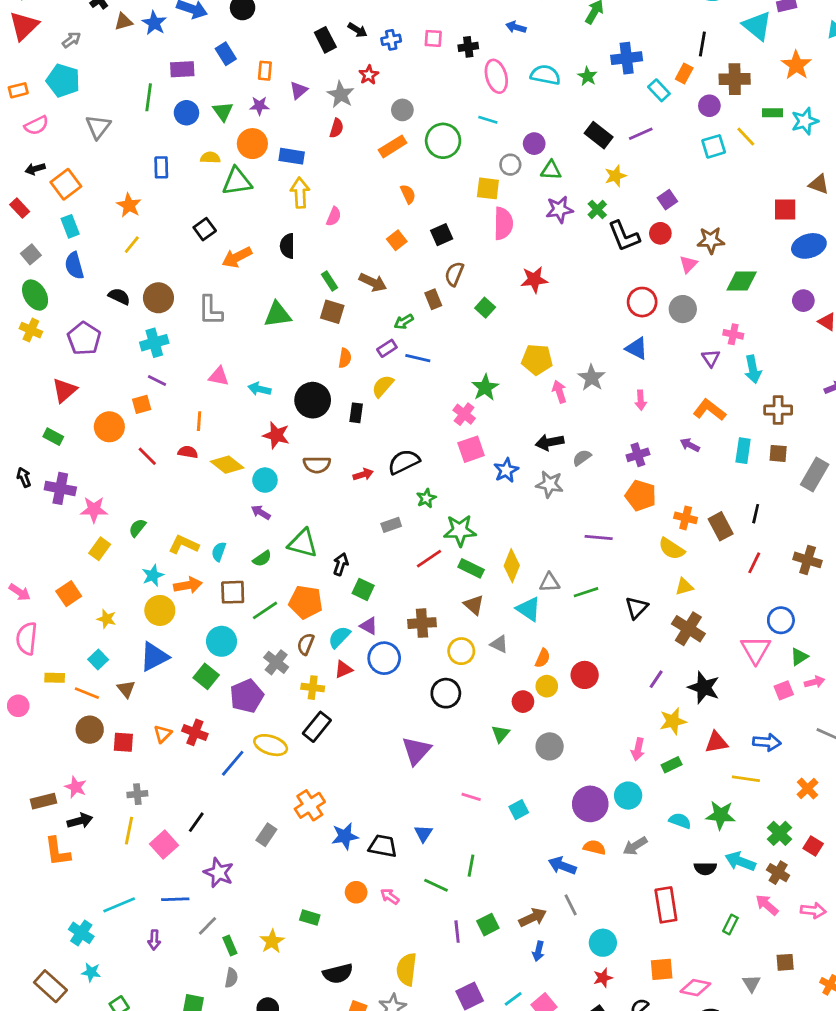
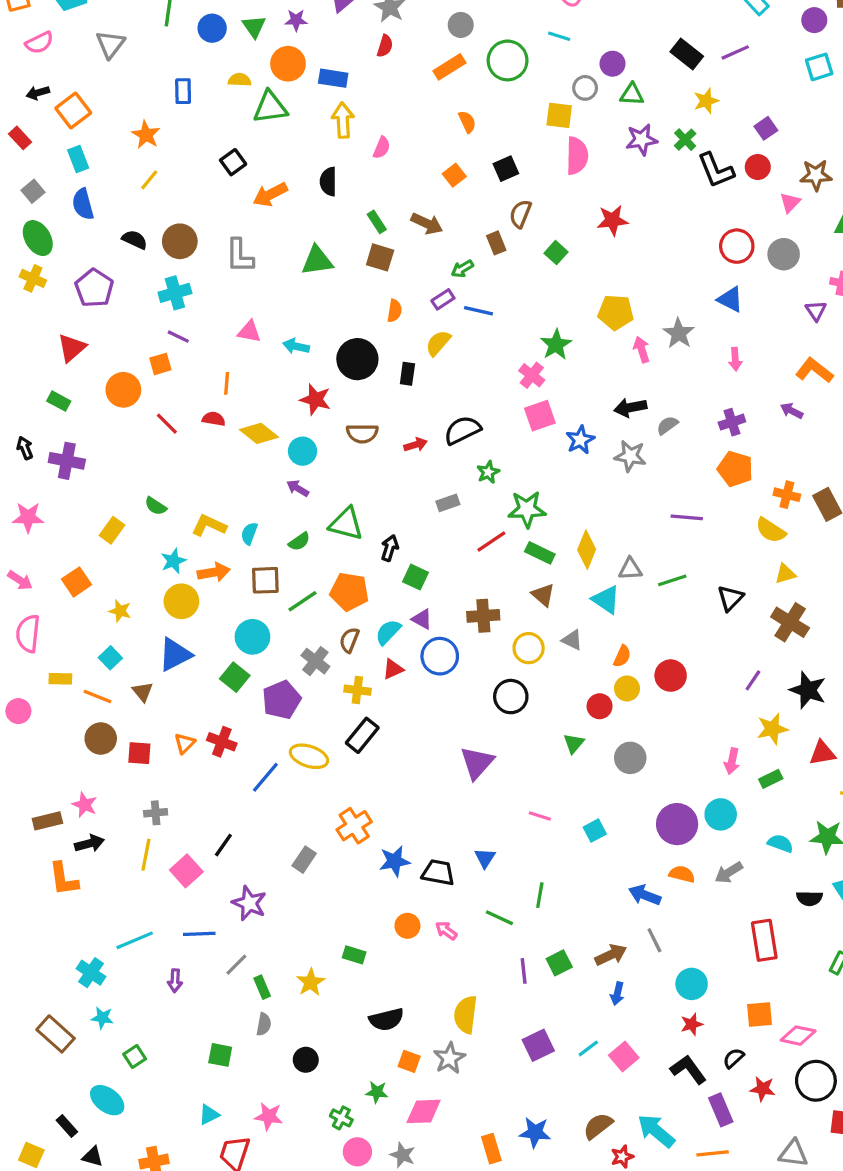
pink star: (94, 510) -> (28, 517), moved
green semicircle: (137, 528) -> (156, 506), turned -96

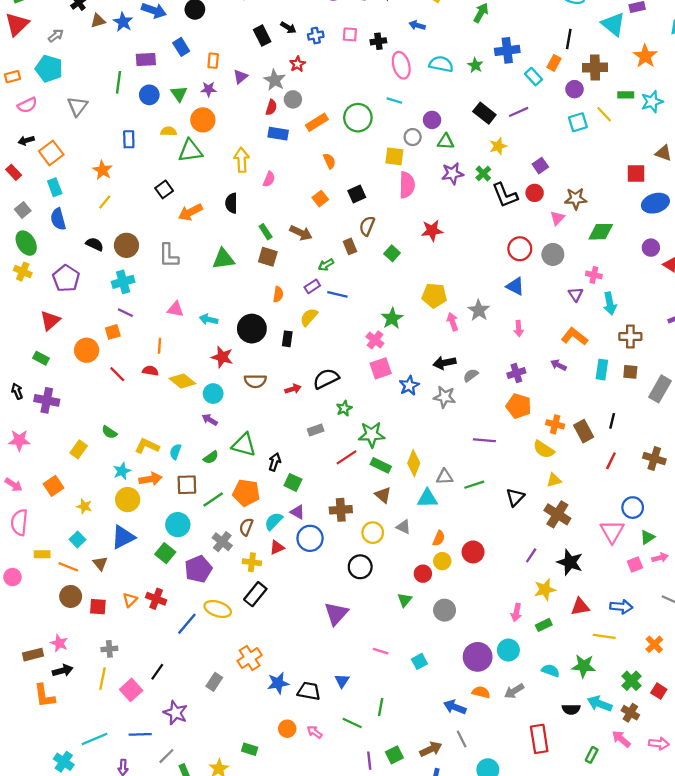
gray circle: (461, 25) -> (293, 99), moved
blue rectangle: (333, 78) -> (278, 134), moved
cyan triangle: (606, 600) -> (427, 498), turned -35

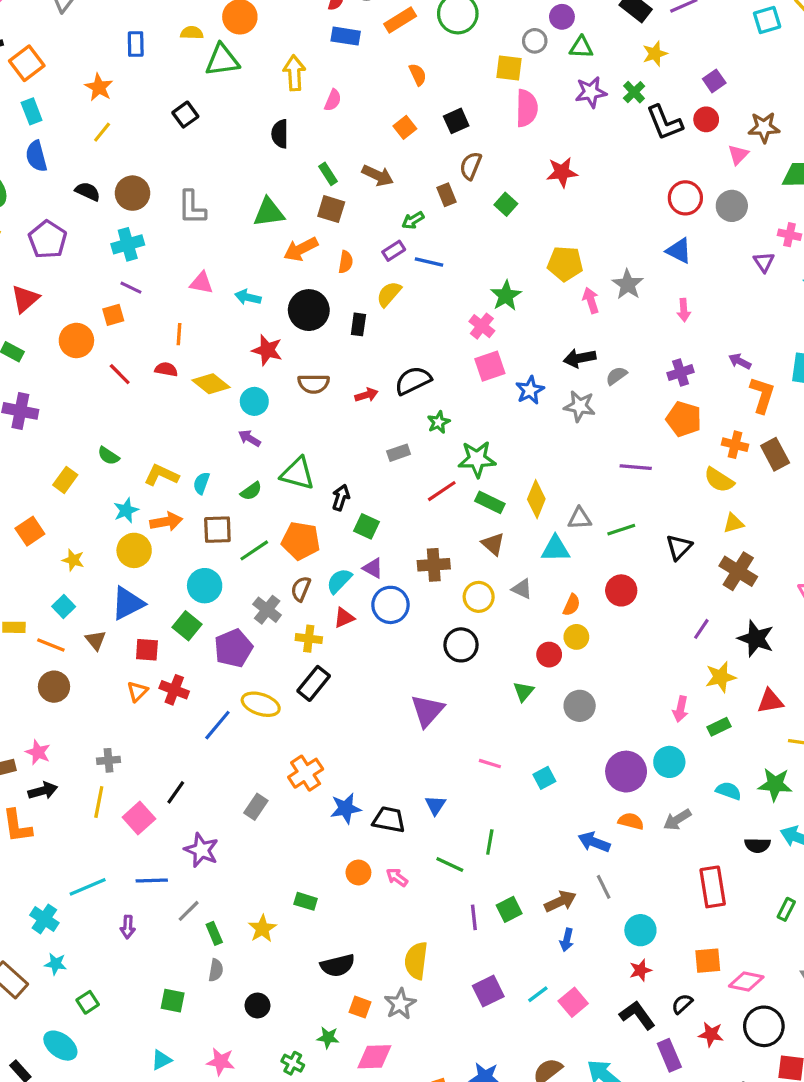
orange arrow: (190, 212) -> (301, 249), moved
orange L-shape: (574, 337) -> (762, 395), moved, turned 70
red circle: (473, 552) -> (621, 590), moved
red square: (98, 607) -> (147, 650), moved

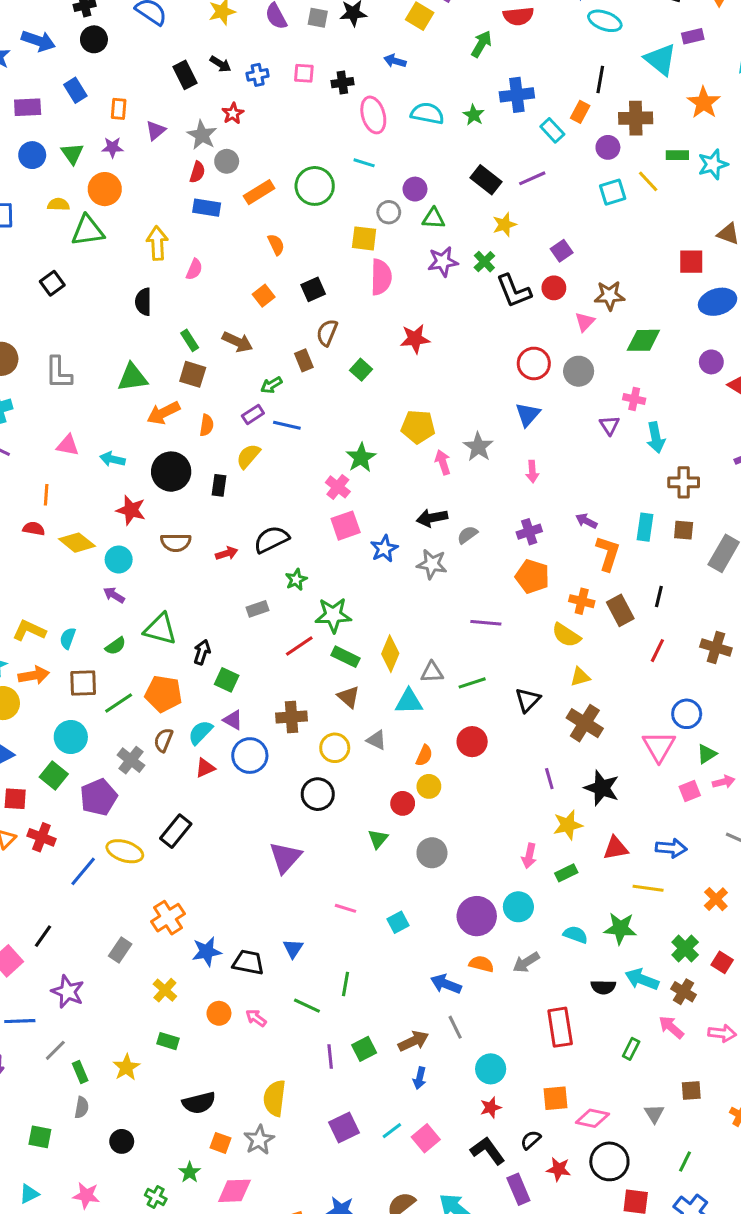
blue triangle: (679, 251) -> (528, 414), turned 44
purple line: (701, 629) -> (549, 779), turned -50
yellow cross: (309, 639) -> (165, 990), moved, turned 35
green star: (328, 1038) -> (190, 1172), turned 30

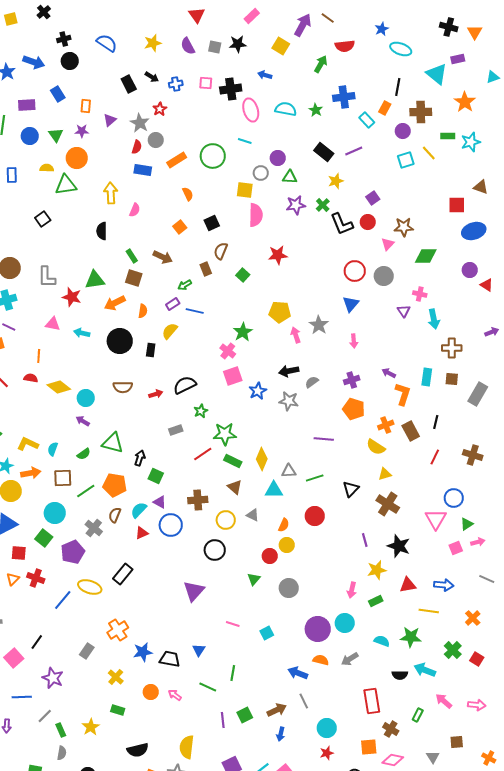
black cross: (342, 83) -> (231, 89), size x1.5
red star: (131, 510) -> (72, 297), moved
orange cross: (582, 601) -> (386, 425), turned -35
brown cross: (684, 992) -> (391, 729), moved

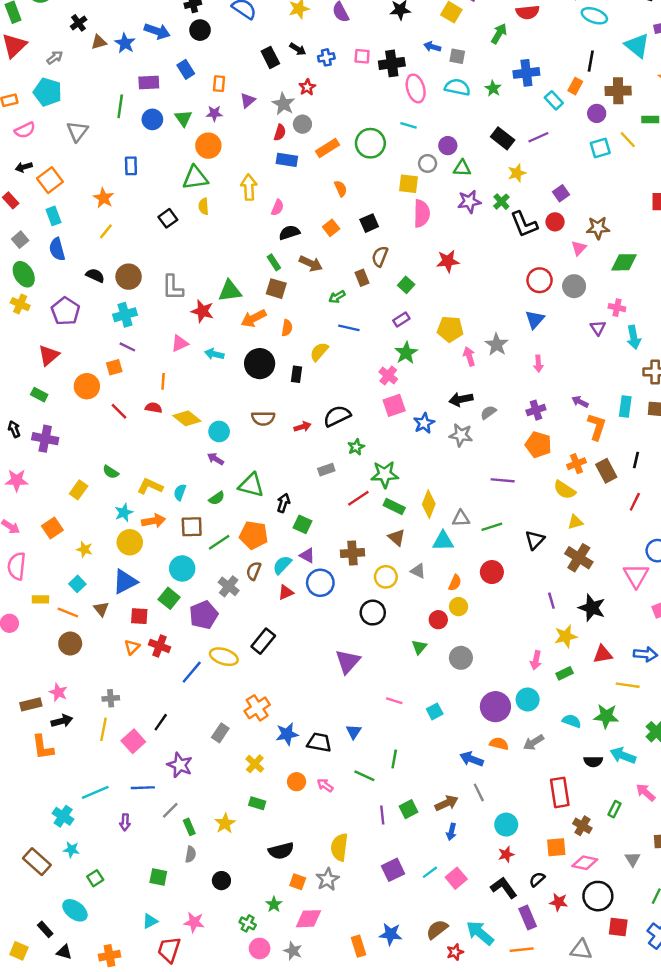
gray square: (215, 47) -> (457, 56), moved
yellow semicircle: (47, 168) -> (204, 206), moved, turned -96
black semicircle: (102, 231) -> (289, 233), moved, turned 72
purple rectangle: (173, 304) -> (401, 320), moved
pink triangle: (53, 324) -> (180, 343), turned -35

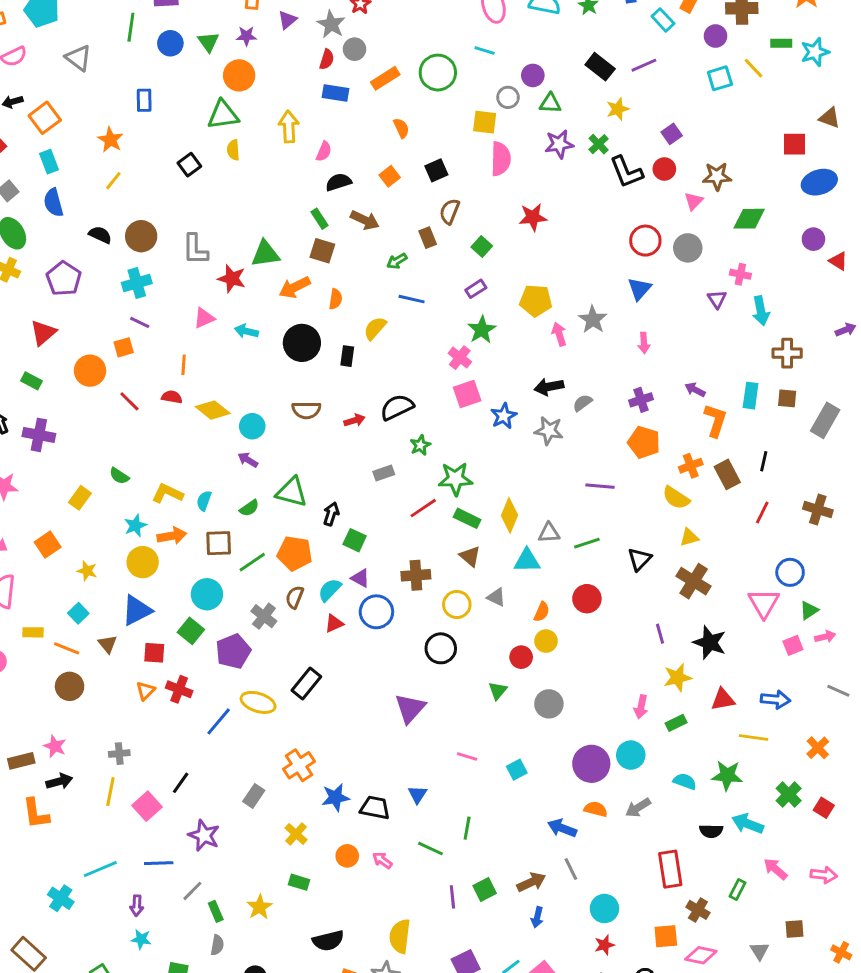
gray triangle: (77, 131) -> (78, 58), turned -30
cyan star: (71, 850) -> (141, 939), moved

